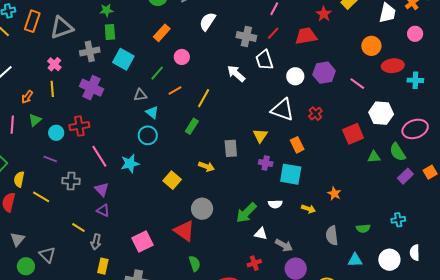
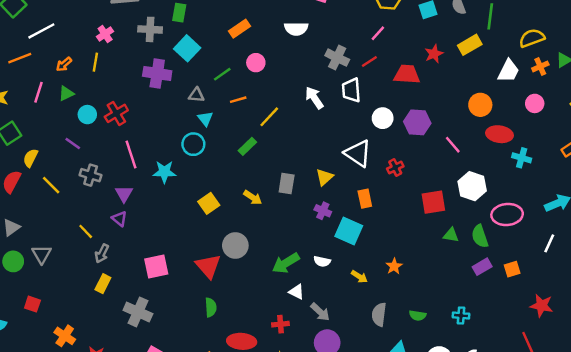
white semicircle: (207, 21) -> (296, 29), turned -138
purple cross: (92, 88) -> (157, 73), moved, turned -30
red cross: (79, 126) -> (116, 113), turned -36

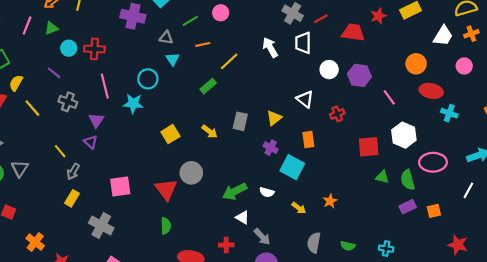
red cross: (116, 113) -> (94, 49), turned 30
cyan circle: (193, 144) -> (148, 79), moved
white triangle: (358, 153) -> (305, 99), size x0.7

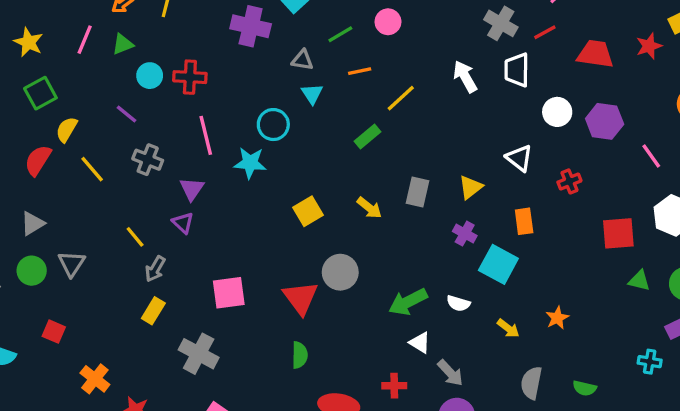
red star: (378, 16) -> (649, 46), moved
cyan cross: (386, 249) -> (650, 362), moved

